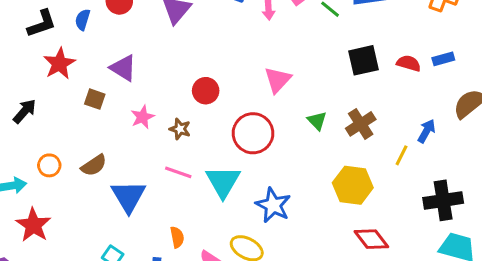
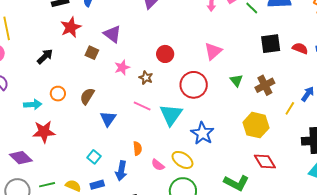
brown semicircle: (94, 165) -> (87, 96), turned 150
blue triangle: (128, 196) -> (108, 119), size x0.7
red star: (33, 225) -> (44, 132), turned 30

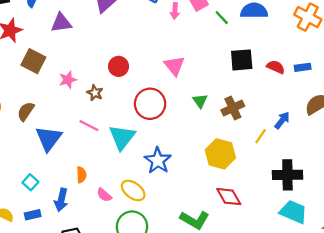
purple triangle: (112, 34) -> (61, 23), moved, turned -48
pink triangle: (213, 51) -> (174, 66), turned -30
brown square: (92, 53) -> (33, 61), size x1.5
blue triangle: (108, 119) -> (49, 139), size x1.4

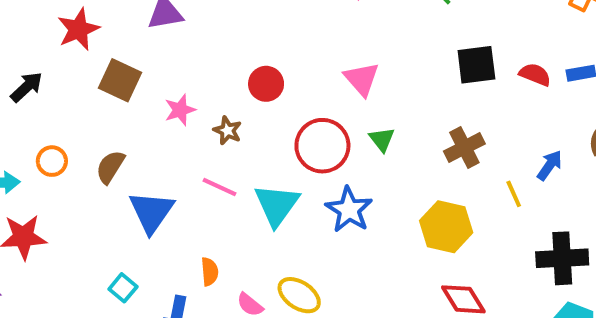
green triangle: (200, 101) -> (382, 139), moved
yellow line: (261, 136) -> (514, 194), turned -56
blue star: (158, 161) -> (349, 210), moved

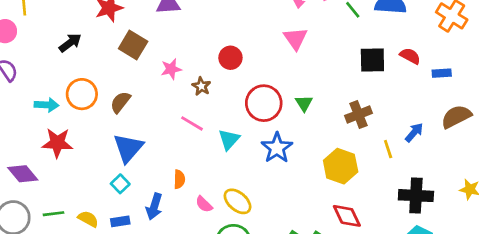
red semicircle: (535, 74) -> (410, 56), moved
pink triangle: (362, 79) -> (295, 39), moved
orange circle: (52, 161) -> (82, 94), size x1.5
cyan triangle: (277, 205) -> (229, 139), size x0.7
blue triangle: (151, 212) -> (128, 148), moved

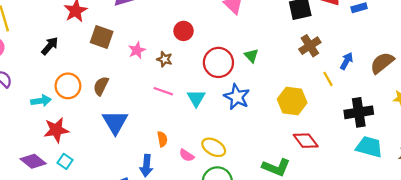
brown cross: (358, 114) -> (310, 46), moved
brown semicircle: (456, 117) -> (382, 63), moved
cyan square: (120, 184) -> (65, 161), moved

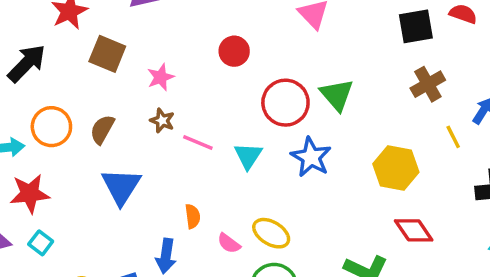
black arrow: (50, 46) -> (27, 63), size x1.4
green triangle: (251, 56) -> (337, 95), size x1.5
brown star: (165, 59) -> (162, 121), moved

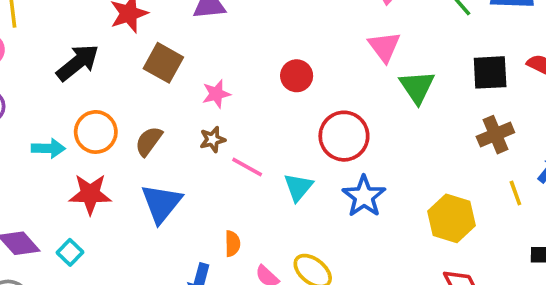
green triangle: (337, 95) -> (417, 87), moved
brown star: (162, 121) -> (213, 139), turned 30
red star: (30, 194) -> (90, 194), moved

